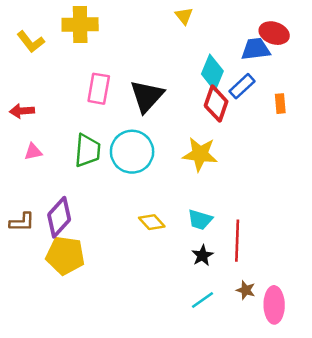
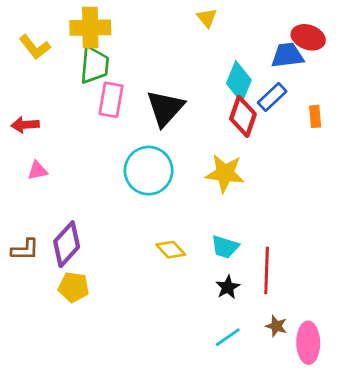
green trapezoid: (88, 150) -> (94, 65), moved
yellow pentagon: (65, 255) -> (74, 287), size x0.7

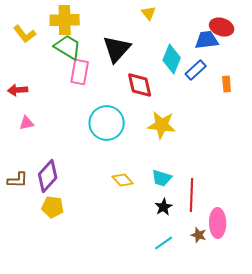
green trapezoid: (94, 65) -> (68, 47), turned -64
black triangle: (165, 108) -> (117, 49), moved
red diamond: (243, 116) -> (140, 85), moved, turned -32
pink ellipse: (308, 343) -> (218, 223), moved

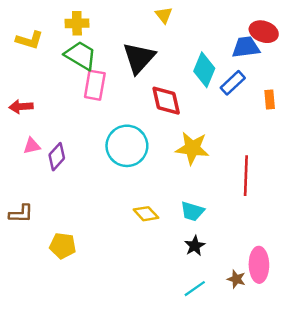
yellow triangle: (149, 13) -> (164, 15), moved
yellow cross: (65, 20) -> (77, 23), size x0.7
yellow L-shape: (25, 34) -> (29, 40), turned -35
purple diamond: (48, 176) -> (57, 157), moved, size x0.7
red line: (192, 195) -> (246, 176), moved

